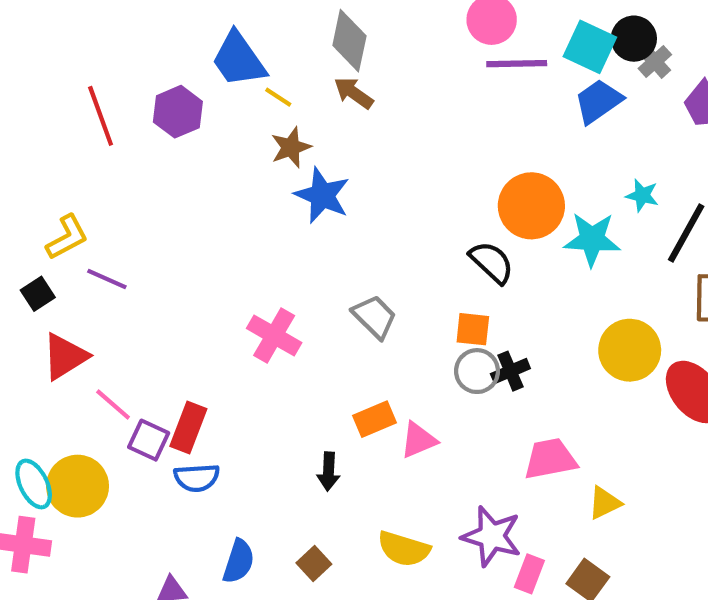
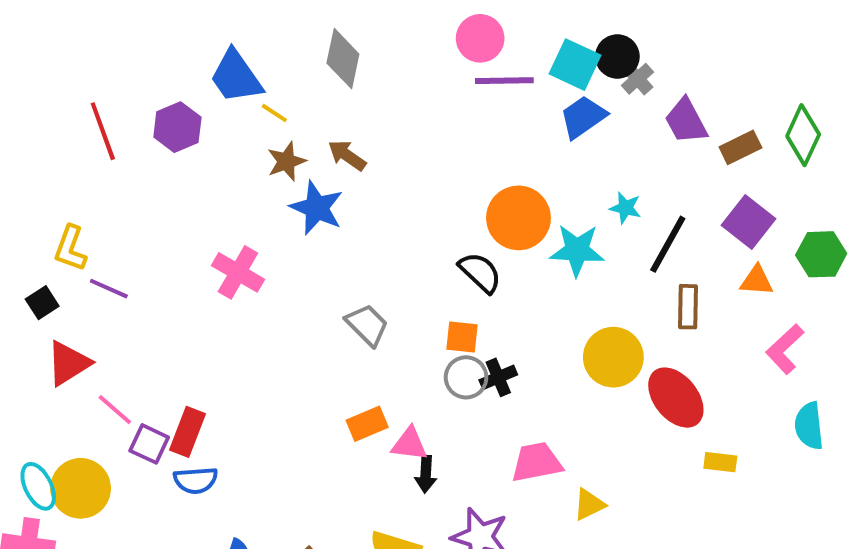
brown arrow: (354, 93) -> (347, 155), moved
yellow L-shape: (67, 237) -> (70, 248), turned 138
pink cross: (274, 336) -> (238, 272), moved
pink triangle: (418, 440) -> (410, 444), turned 30
black arrow: (329, 471) -> (426, 474), moved

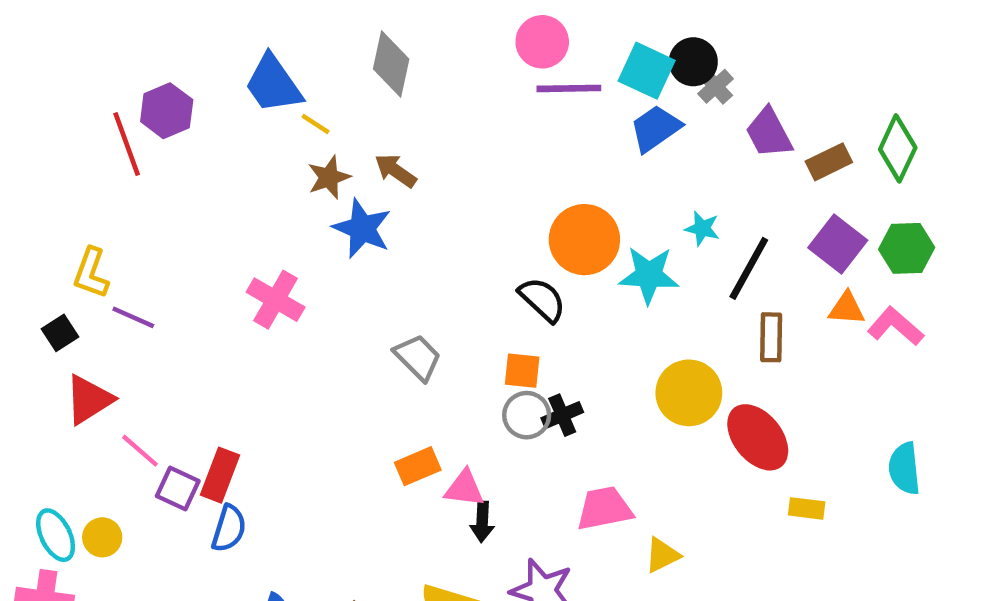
purple hexagon: (177, 127) -> (167, 111), moved
green hexagon: (821, 254) -> (907, 248), moved
pink L-shape: (785, 349) -> (896, 326), moved, turned 84
blue semicircle: (196, 480) -> (229, 528), turned -69
yellow circle: (81, 488) -> (102, 537), size x0.6

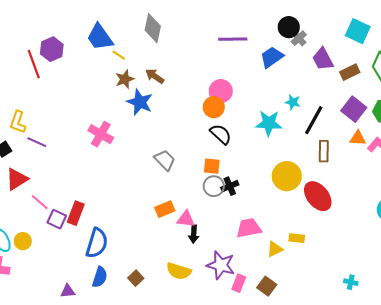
pink circle: (542, 42) -> (221, 91), moved
cyan square: (647, 71) -> (358, 31), moved
orange circle: (584, 240) -> (214, 107), moved, size x0.7
yellow rectangle: (807, 508) -> (297, 238), moved
blue semicircle: (229, 528) -> (97, 243), moved, size x1.4

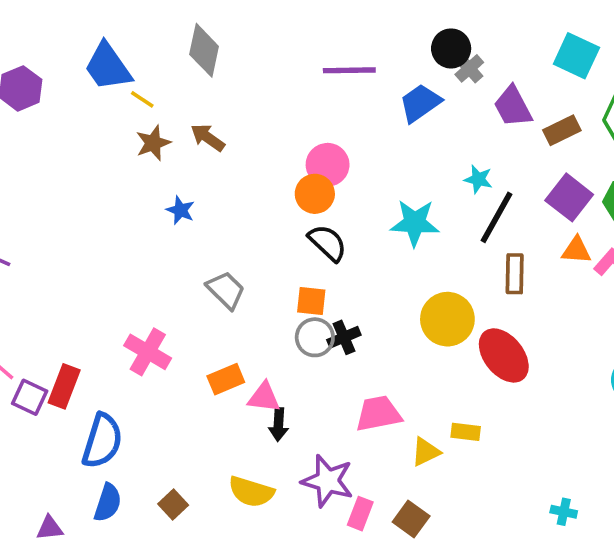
blue star: (140, 102) -> (180, 210), moved, size x0.6
cyan star: (293, 102) -> (478, 179), moved
pink cross: (101, 134) -> (148, 352), moved

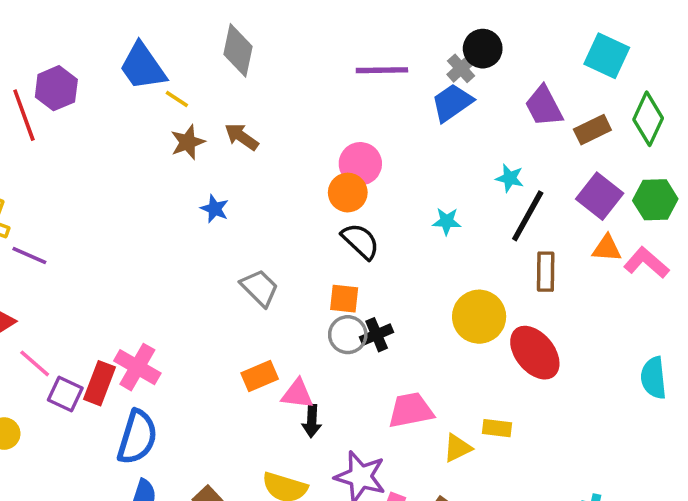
gray cross: (469, 68) -> (461, 68), moved
cyan star: (415, 223) -> (447, 221), size x0.6
pink cross: (148, 352) -> (137, 367), moved

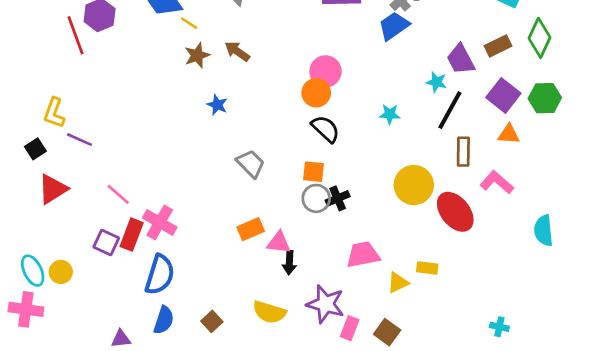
purple trapezoid: (544, 106) -> (461, 59), moved
pink L-shape: (646, 263) -> (497, 182), moved
pink line: (35, 363) -> (118, 194), moved

